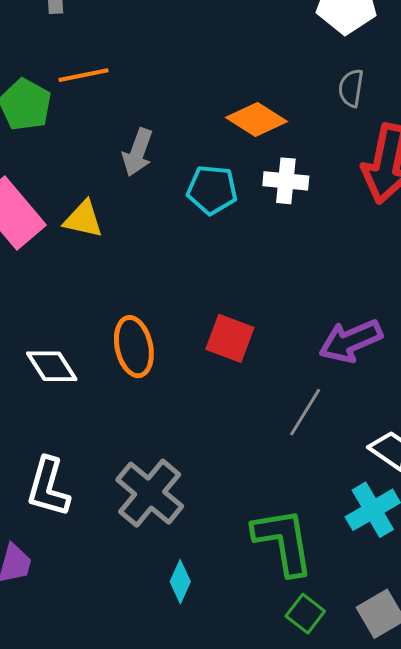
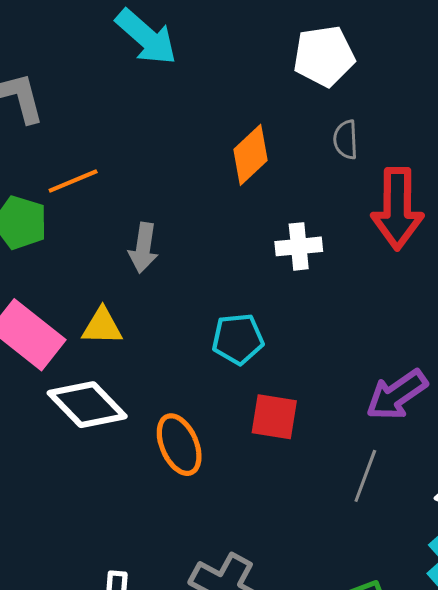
orange diamond: (256, 120) -> (250, 155), moved, turned -64
cyan pentagon: (212, 190) -> (238, 339), moved
white diamond: (52, 366) -> (87, 405), moved, size x1.4

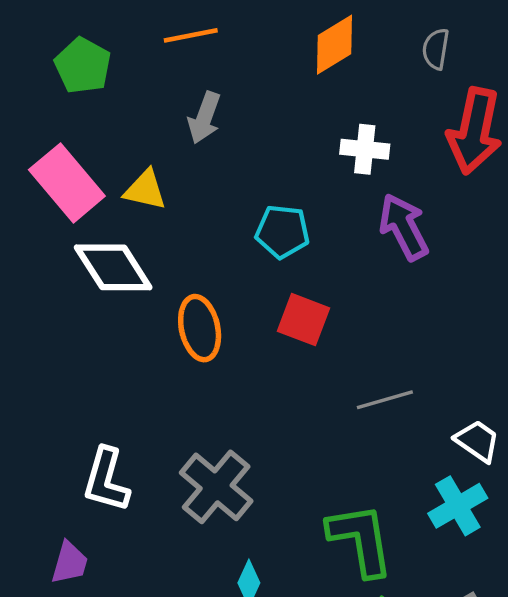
orange line: (73, 181) -> (191, 35), moved
purple arrow: (397, 395) -> (404, 227), moved, turned 86
gray line: (365, 476) -> (385, 400), turned 42

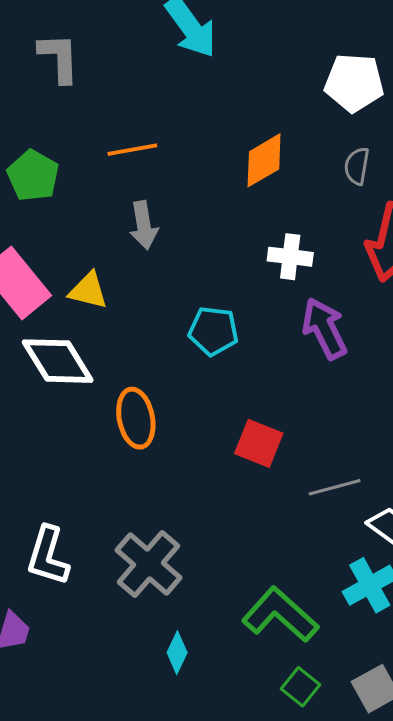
gray arrow: (204, 118) -> (144, 225), turned -30
red square: (304, 320) -> (259, 443), moved
gray line: (385, 400) -> (335, 487), moved
green L-shape: (361, 540) -> (280, 615), turned -40

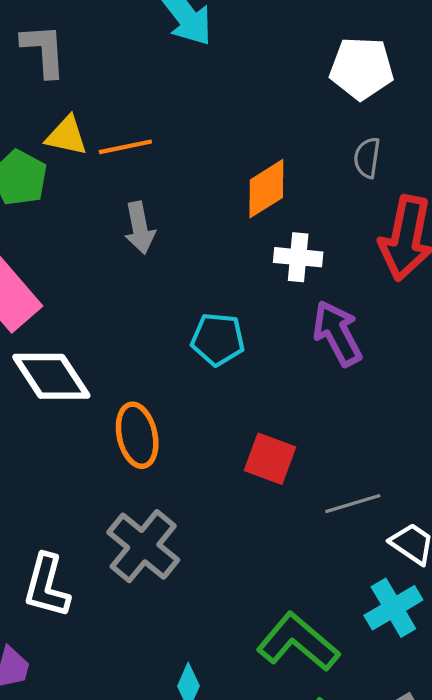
orange diamond: (264, 160) -> (266, 189), moved
yellow triangle: (88, 291) -> (67, 136), moved
gray cross: (148, 564) -> (143, 546), moved

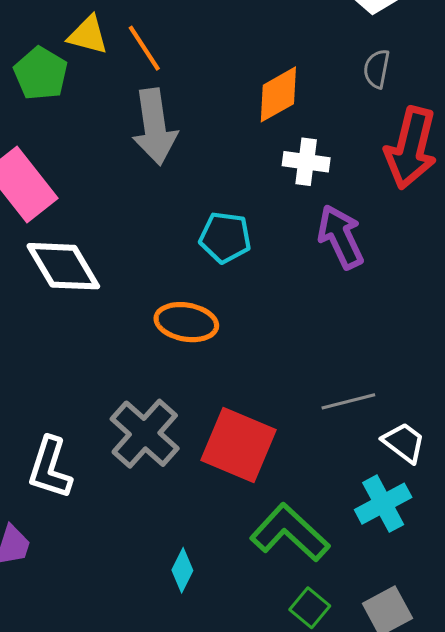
orange line: (125, 147) -> (144, 48), turned 66
gray arrow: (140, 228) -> (155, 127), size x1.5
orange ellipse: (137, 435) -> (186, 322), moved, turned -70
red square: (270, 459) -> (238, 445), moved, size x1.5

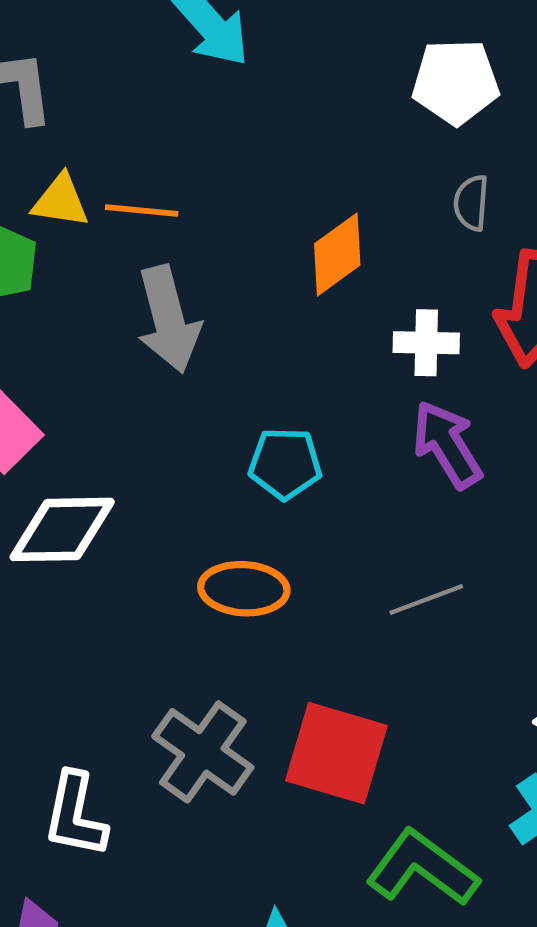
orange line: (144, 48) -> (142, 210), turned -45
white cross: (306, 162) -> (426, 343), moved
white diamond: (63, 266) -> (62, 529), turned -54
gray line: (348, 401) -> (426, 599), moved

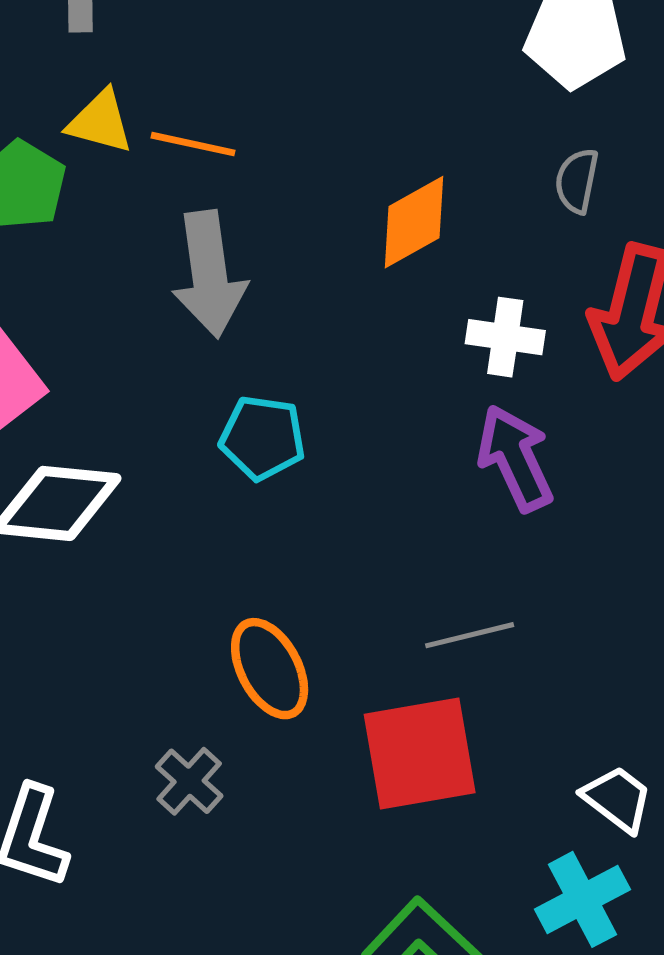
cyan pentagon: (285, 464) -> (262, 438), moved
orange ellipse: (244, 589) -> (270, 669), moved, turned 52
gray cross: (203, 752) -> (189, 781), size x0.6
red square: (336, 753) -> (420, 753), moved, turned -33

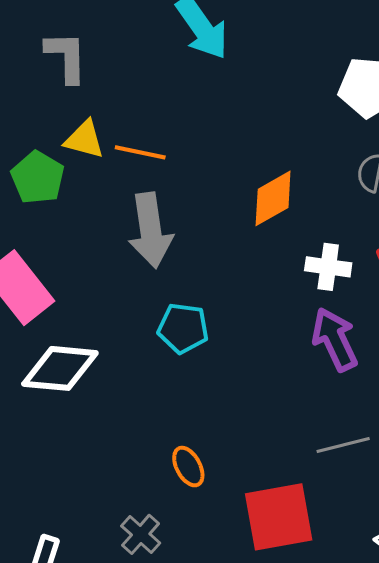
gray line: (470, 635) -> (343, 445), moved
orange ellipse: (270, 669) -> (188, 467), size x0.7

